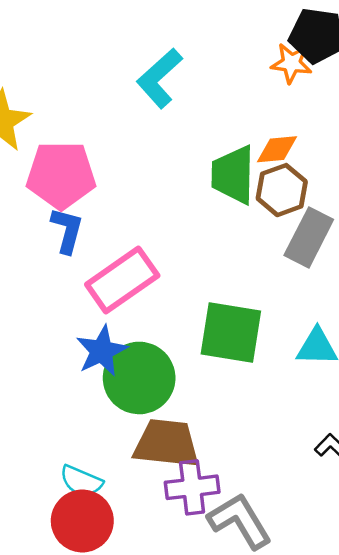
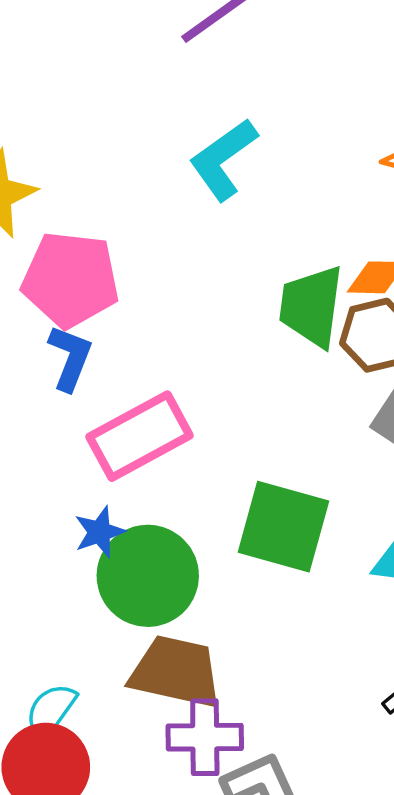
blue star: (102, 351) -> (100, 532), size x0.7
cyan semicircle: (81, 481) -> (51, 711), turned 96

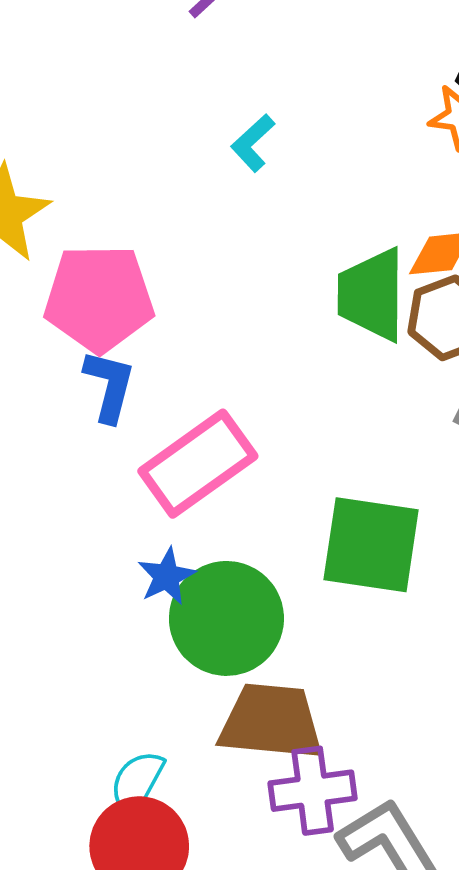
cyan L-shape: (223, 159) -> (253, 143), size x0.6

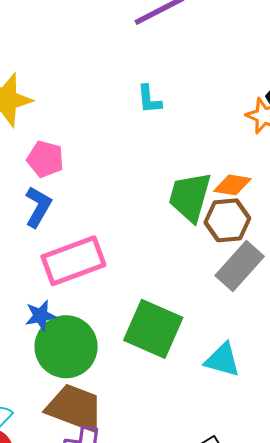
cyan L-shape: (253, 143) -> (149, 99), turned -68
pink pentagon: (99, 298) -> (45, 159), size x0.6

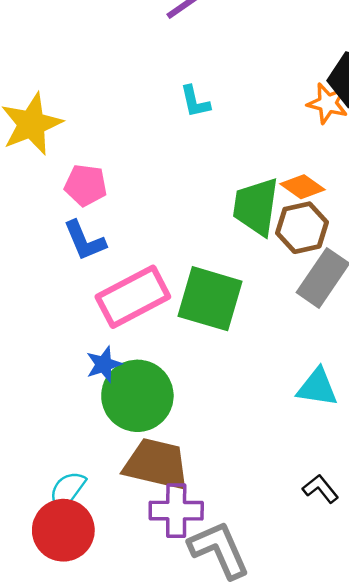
orange diamond: (232, 185) -> (302, 187), turned 33
blue L-shape: (38, 207) -> (85, 241), turned 135
green square: (153, 329) -> (210, 299), moved

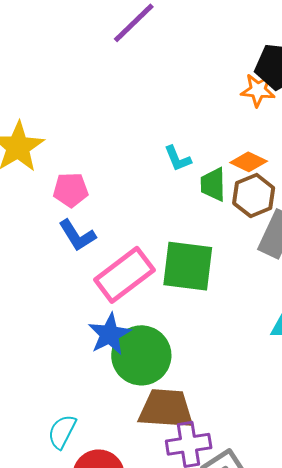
cyan L-shape: (195, 102) -> (178, 159), moved
green trapezoid: (256, 207) -> (213, 184), size x0.7
blue star: (104, 364) -> (109, 334), size x1.4
cyan semicircle: (67, 491) -> (62, 432), moved

